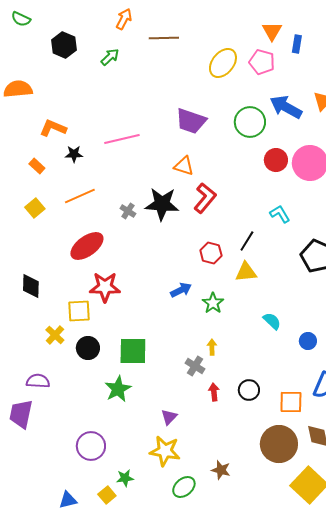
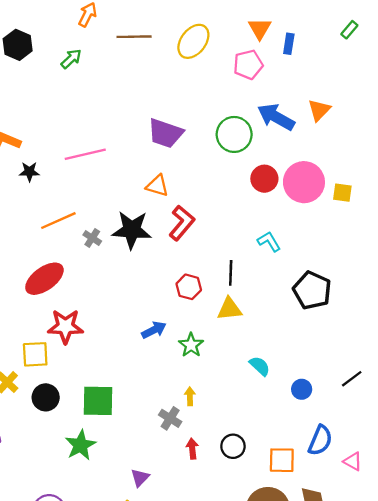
pink pentagon: (262, 62) -> (248, 65), turned -30
yellow ellipse: (223, 63) -> (193, 41), moved
orange line: (80, 196) -> (58, 221), moved
black line: (247, 241) -> (231, 273), turned -30

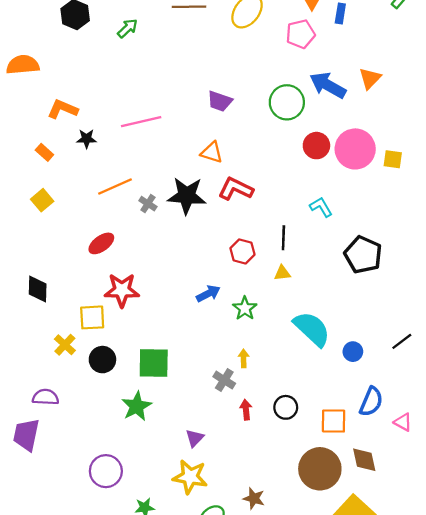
purple trapezoid: (165, 133) -> (220, 101), size x0.7
red L-shape: (182, 223) -> (236, 189), turned -104
red ellipse: (44, 279) -> (101, 243), size x0.7
yellow triangle: (229, 309) -> (282, 273), size x0.7
cyan semicircle: (260, 366) -> (312, 329), size x1.8

